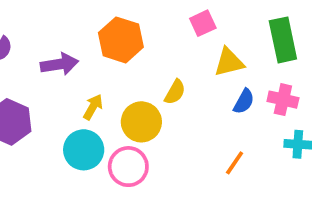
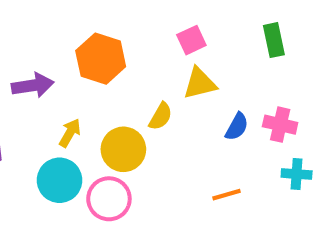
green rectangle: (283, 40) -> (274, 40), moved, size x0.7
yellow triangle: (229, 62) -> (200, 83), moved
orange line: (235, 163) -> (226, 195), turned 40

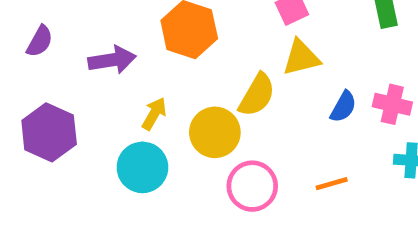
yellow semicircle: (161, 116) -> (257, 95), size x1.4
pink circle: (109, 199) -> (252, 186), moved

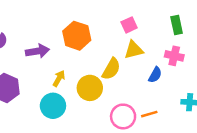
pink cross: (392, 104) -> (174, 56), moved
pink circle: (252, 186) -> (123, 116), moved

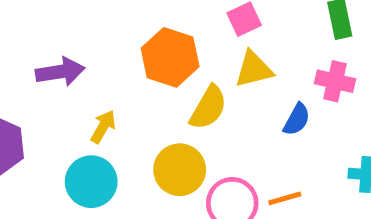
orange hexagon: (77, 36) -> (170, 57), moved
yellow circle: (90, 88) -> (180, 170), moved

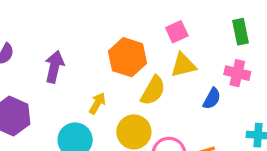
purple arrow: (60, 72) -> (54, 67), turned -68
yellow arrow: (103, 127) -> (97, 103), moved

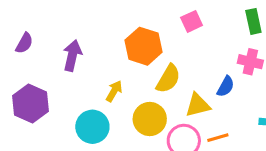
yellow triangle: (183, 65) -> (198, 105), moved

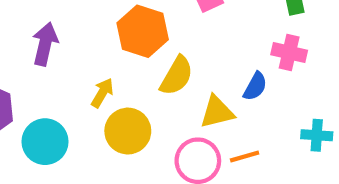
yellow circle: (150, 119) -> (128, 131), moved
cyan circle: (92, 127) -> (45, 142), moved

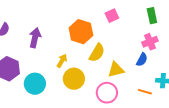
pink cross: (289, 52) -> (150, 42), turned -35
blue semicircle: (255, 86) -> (142, 60), moved
orange line: (245, 156) -> (145, 92), moved, turned 32

